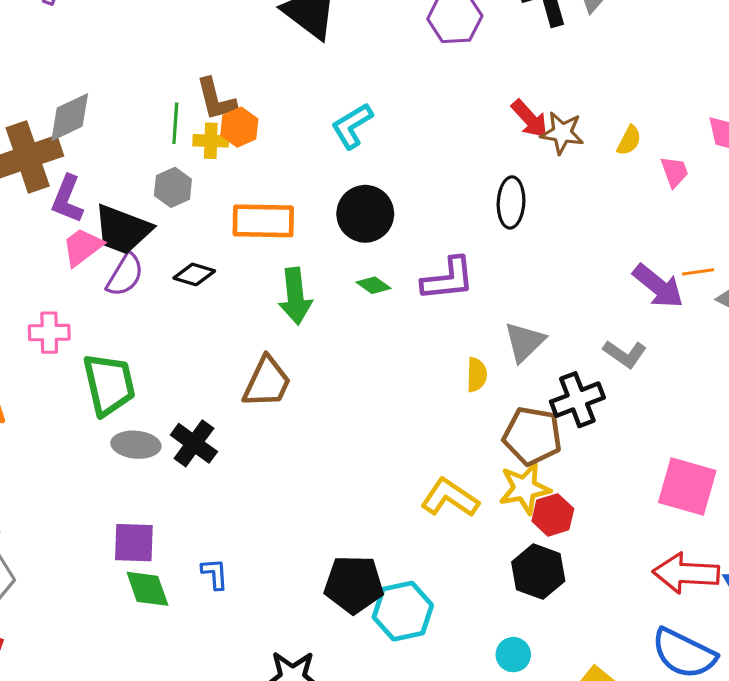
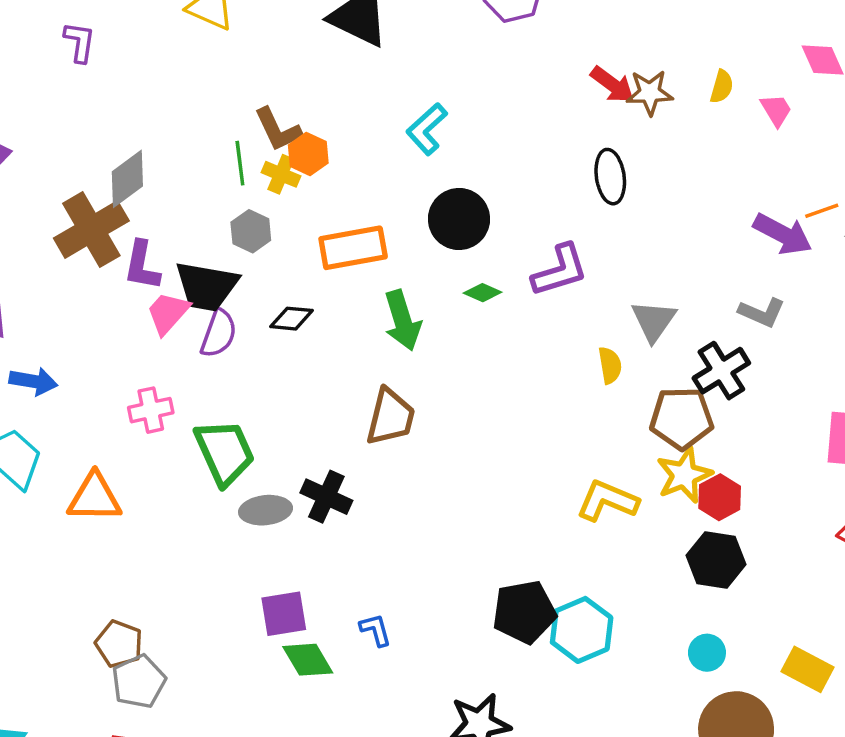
yellow cross: (211, 141) -> (281, 174), turned 32

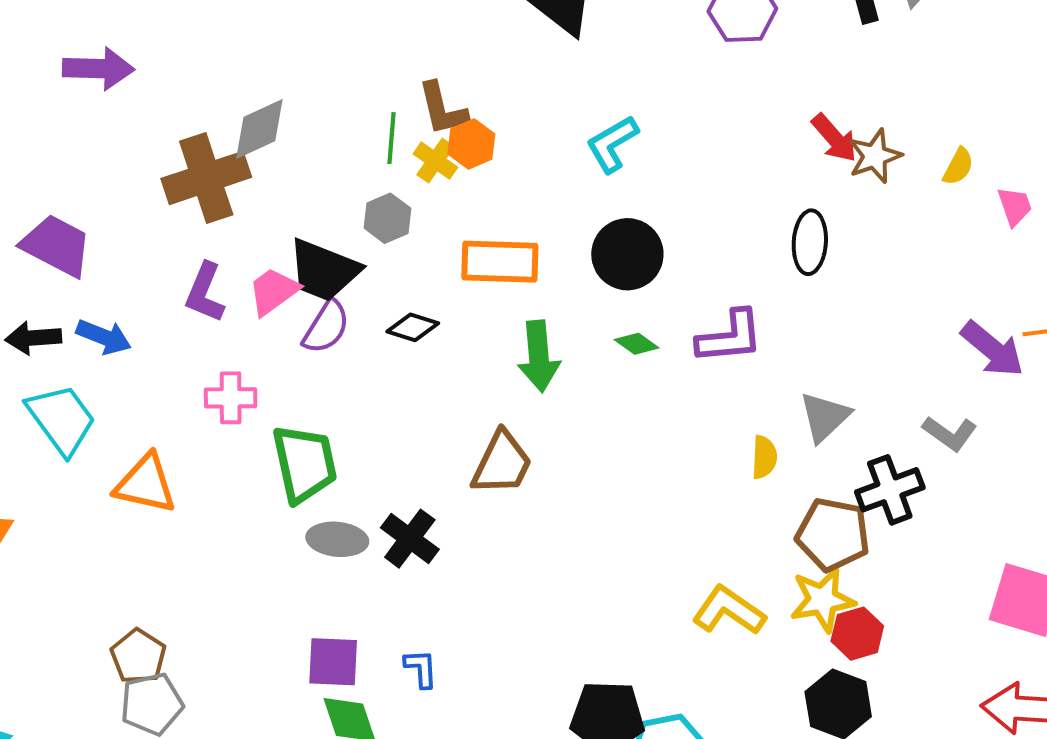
brown star: (650, 93) -> (875, 156), turned -30
purple L-shape: (142, 266) -> (205, 293), moved
blue L-shape: (375, 630) -> (421, 668), moved

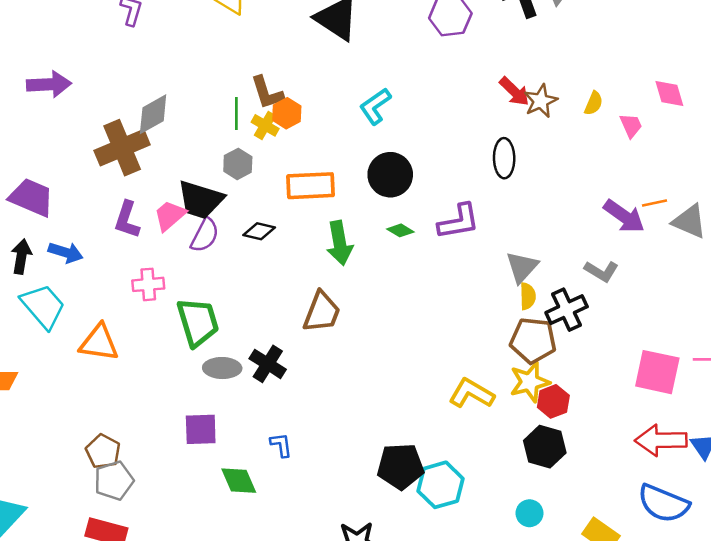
black arrow: (33, 338) -> (21, 257), turned 108
yellow semicircle: (764, 457) -> (528, 296), moved
purple square: (333, 662) -> (201, 429), moved

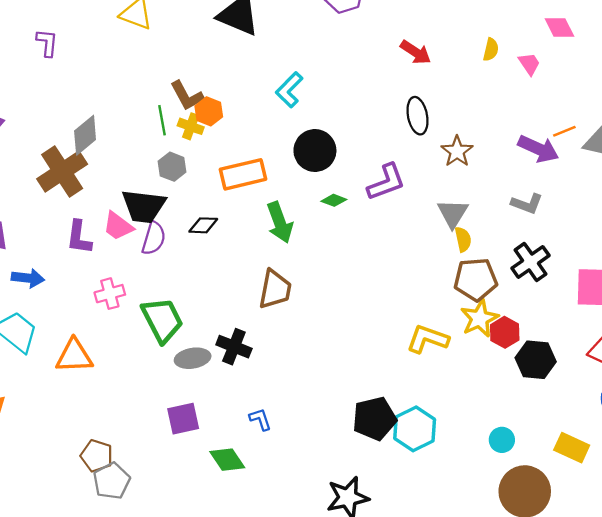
brown star: (541, 101) -> (457, 151), moved
pink trapezoid: (170, 216) -> (118, 226), turned -92
black cross: (567, 310) -> (530, 262), moved
black hexagon: (545, 447) -> (536, 360), moved

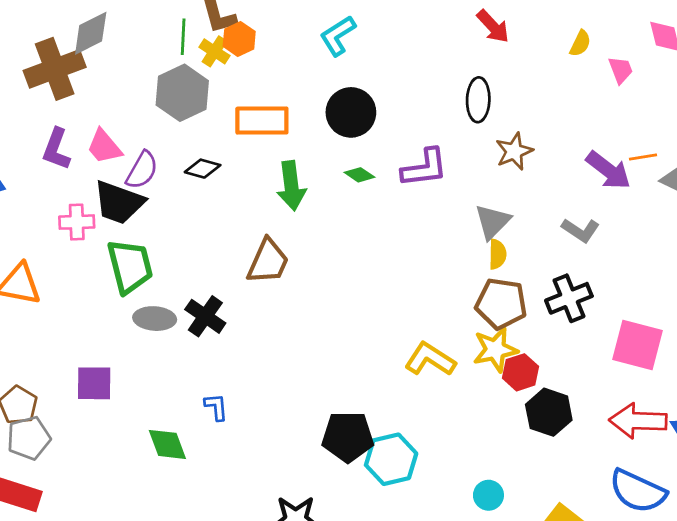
gray hexagon: (172, 167) -> (182, 93), size x1.6
black trapezoid: (144, 206) -> (119, 202), moved
purple square: (183, 419) -> (94, 383), moved

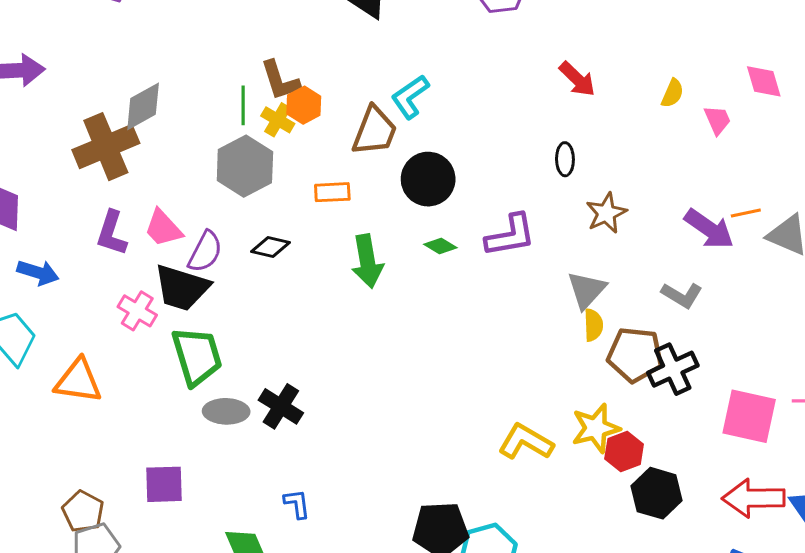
black ellipse: (478, 100) -> (565, 159), size x0.7
orange rectangle: (262, 121) -> (332, 192), size x0.6
pink cross: (77, 222) -> (137, 311), turned 36
brown trapezoid: (268, 261) -> (375, 131), moved
brown pentagon: (501, 304) -> (635, 355), moved

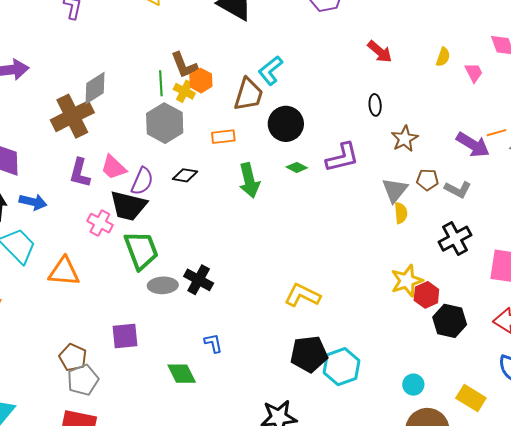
brown pentagon: (635, 355) -> (427, 180), moved, size x0.6
yellow L-shape: (526, 442) -> (302, 295), moved

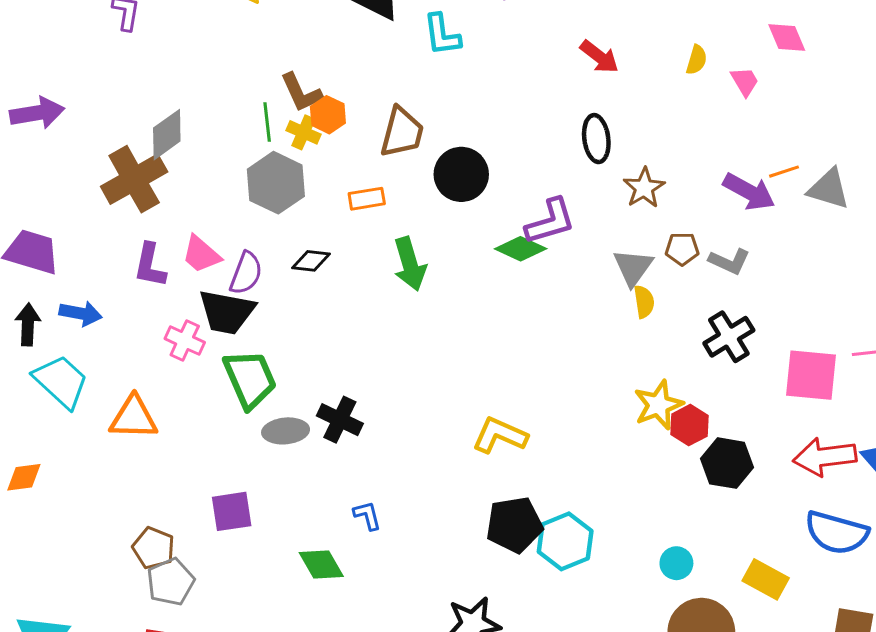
cyan L-shape: (270, 70) -> (442, 35), moved, turned -56
black ellipse: (375, 105) -> (596, 139), size x1.4
green diamond: (297, 167) -> (521, 249), moved, size x1.5

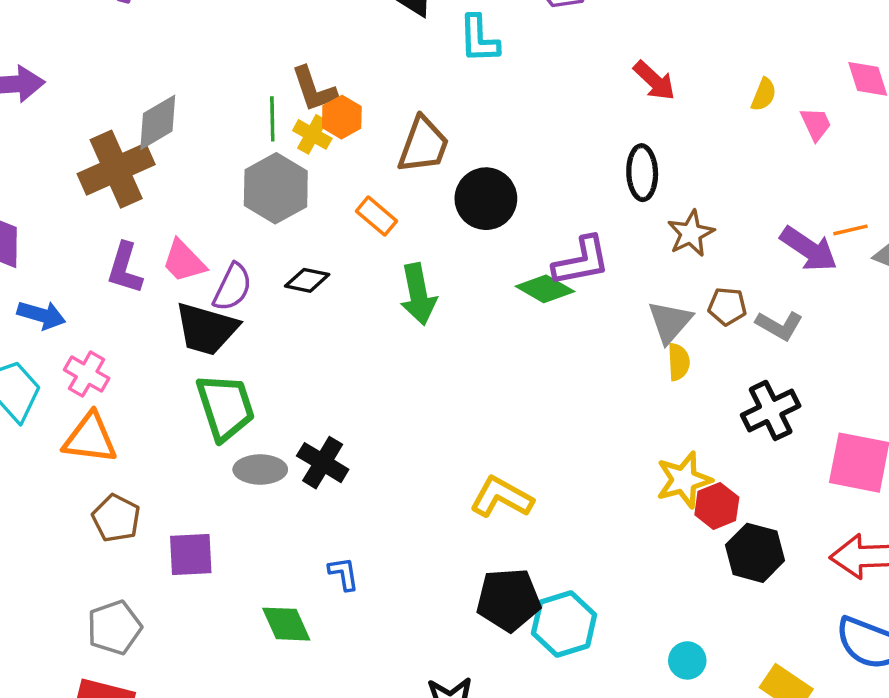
orange rectangle: (367, 199) -> (377, 216), turned 44
pink cross: (185, 340) -> (87, 374), moved
brown pentagon: (154, 548) -> (116, 518), moved

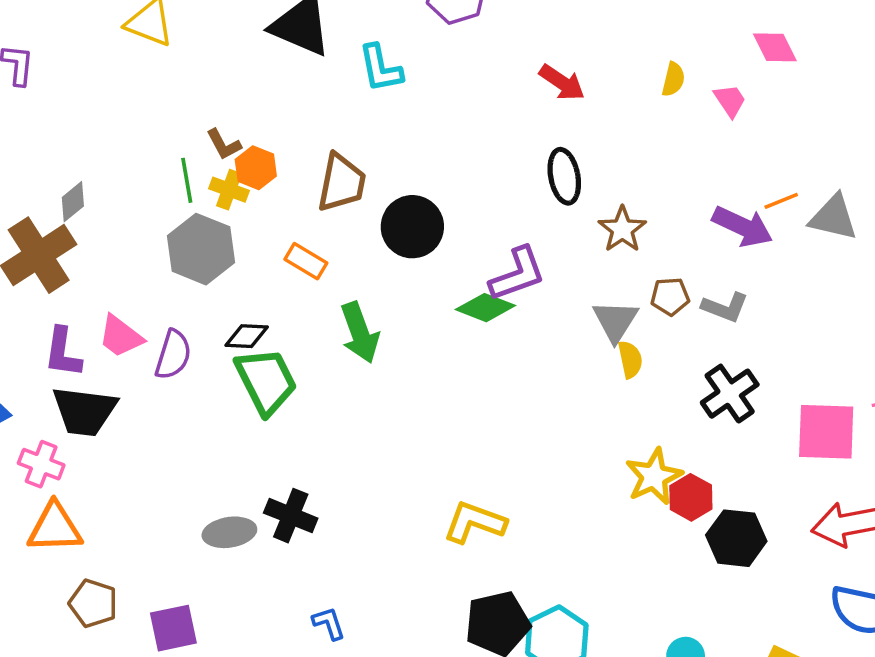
brown L-shape: (314, 89) -> (224, 144), size x0.7
gray diamond: (158, 122) -> (73, 202), size x0.7
black trapezoid: (206, 329) -> (84, 411), moved
green trapezoid: (225, 407) -> (266, 381), moved

